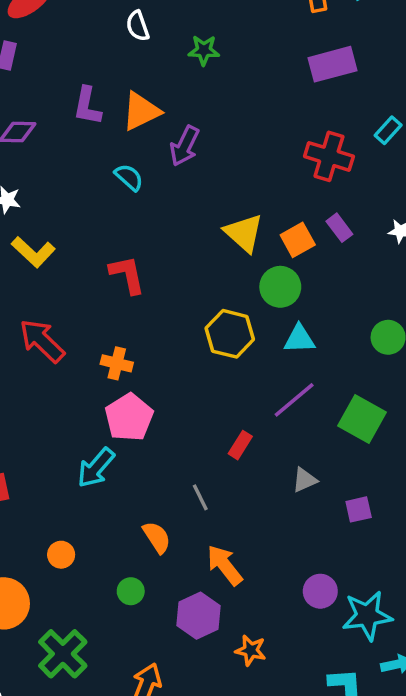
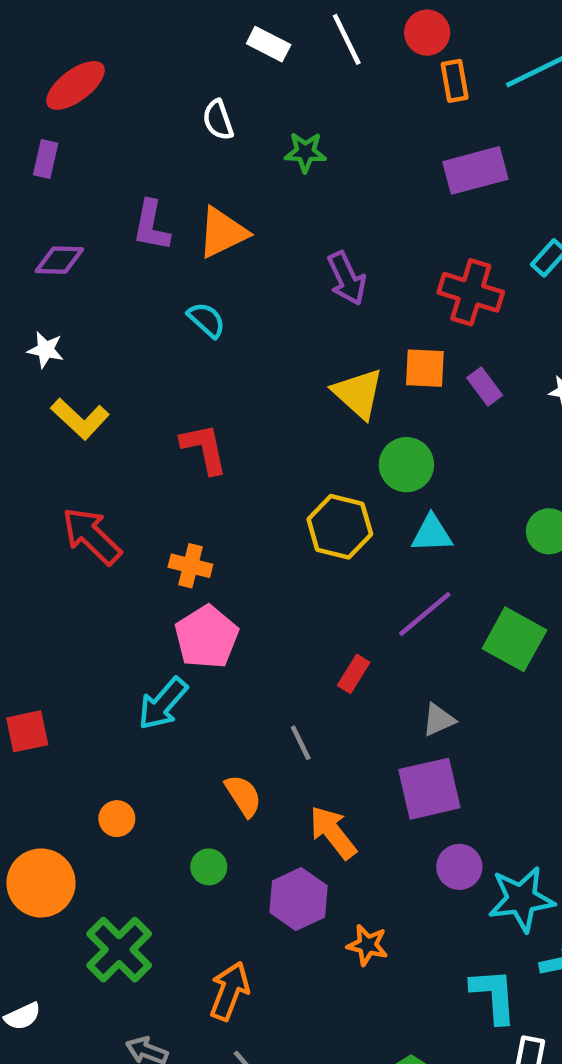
purple arrow: (185, 146) -> (347, 278), moved, turned -51
orange square: (298, 240) -> (425, 368), moved, turned 32
purple square: (359, 509) -> (429, 789), moved, size x1.8

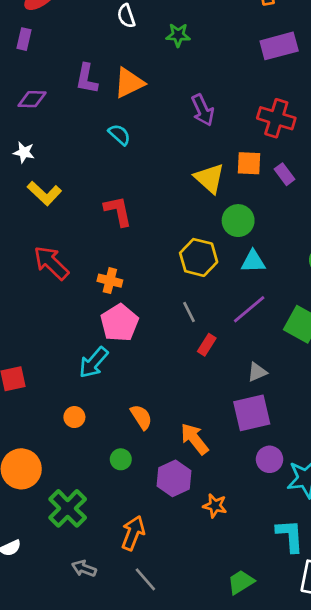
gray line: (301, 743) -> (189, 312), moved
orange circle: (117, 819) -> (74, 417), moved

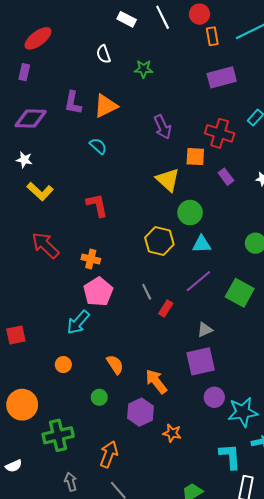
purple diamond: (32, 99) -> (31, 119), size x1.4
orange square: (249, 163) -> (195, 157), moved
gray line: (189, 312) -> (147, 292), moved
green cross: (68, 508) -> (58, 435), turned 32
gray arrow: (84, 568) -> (71, 482), turned 54

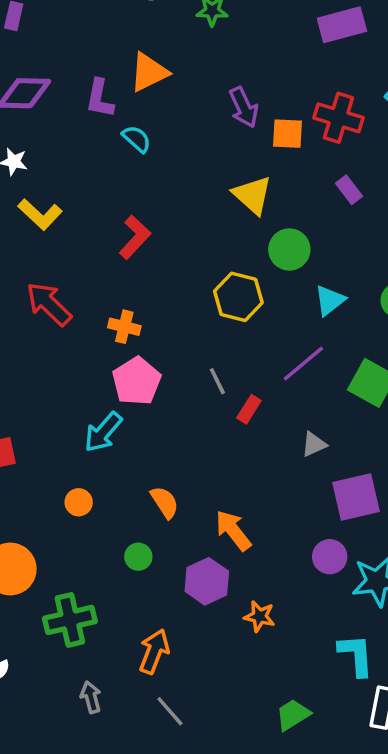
purple L-shape: (73, 103) -> (100, 98), moved
orange square: (195, 157) -> (288, 134), moved
red L-shape: (97, 205) -> (135, 237), turned 55
cyan triangle: (202, 244) -> (330, 300), moved, turned -36
purple square: (201, 361) -> (356, 497), moved

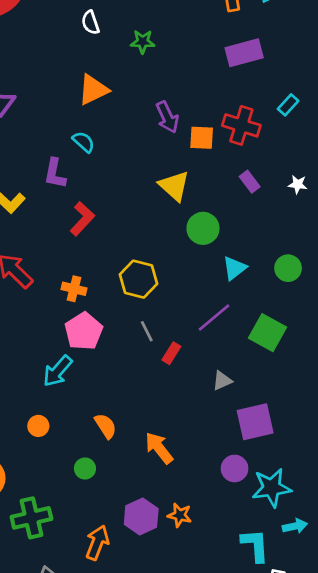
purple L-shape: (100, 98) -> (55, 173), moved
yellow hexagon: (238, 297) -> (138, 279), moved
purple hexagon: (207, 581) -> (141, 517), moved

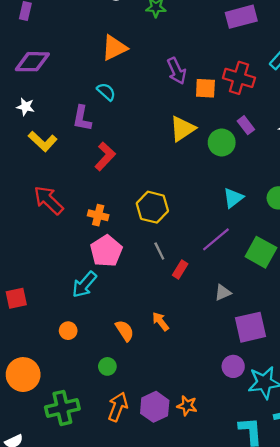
yellow triangle: (174, 186) -> (182, 129), turned 44
green circle: (203, 228) -> (222, 143), moved
orange arrow: (159, 448) -> (160, 321), moved, size x0.7
orange arrow: (97, 543) -> (118, 407), moved

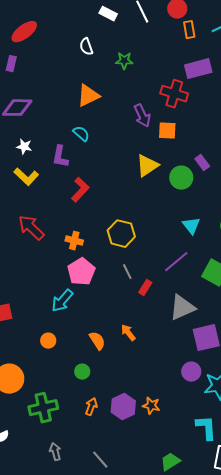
red cross: (239, 78) -> (174, 94), moved
white star: (25, 107) -> (24, 147), moved
cyan triangle: (233, 198) -> (191, 226), turned -30
gray triangle: (223, 293) -> (182, 308), size x1.8
orange arrow: (118, 407) -> (91, 407), size x0.7

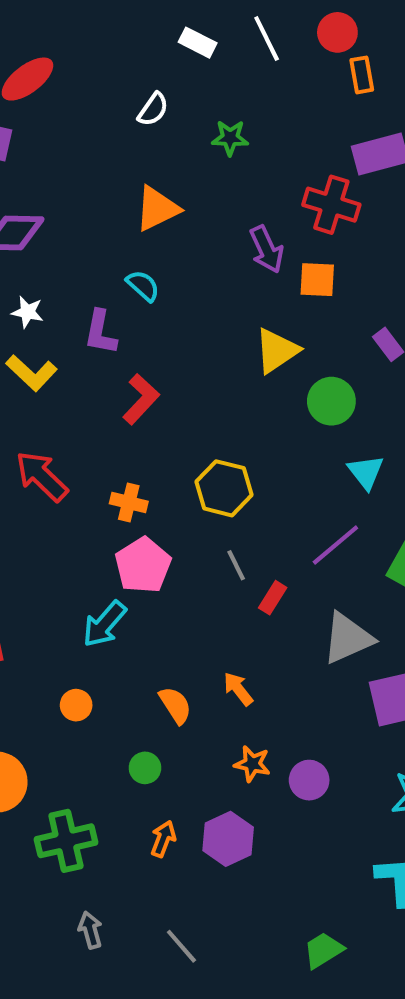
white semicircle: (86, 47) -> (153, 109), turned -126
green circle: (181, 178) -> (331, 401), moved
purple circle: (191, 372) -> (309, 780), moved
orange star: (151, 406) -> (252, 764), moved

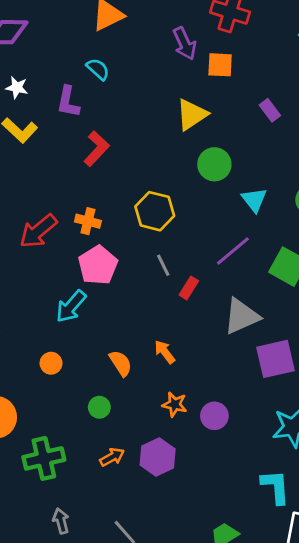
green circle: (331, 401) -> (214, 164), moved
red arrow: (42, 476) -> (38, 231), moved, turned -84
orange arrow: (163, 839) -> (112, 457), turned 40

